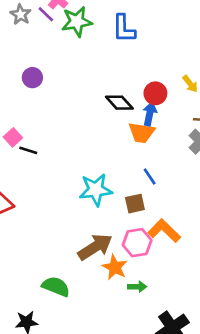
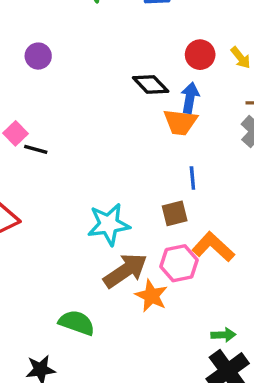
red circle: (155, 93) -> (200, 55), moved
blue line: (150, 176) -> (192, 178), turned 30
cyan star: (96, 190) -> (109, 224), moved
green arrow: (137, 287) -> (223, 335), moved

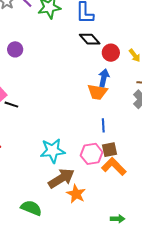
black diamond: (151, 85) -> (90, 39), moved
brown square: (175, 213) -> (109, 150), moved
pink hexagon: (179, 263) -> (92, 154), moved

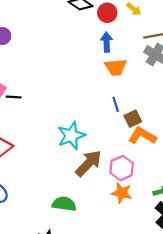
orange trapezoid: (97, 92) -> (116, 67), moved
blue line: (103, 125) -> (116, 104), moved
pink hexagon: (92, 154) -> (122, 168), moved
orange star: (76, 194) -> (122, 193), moved

